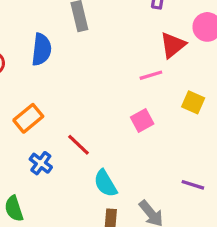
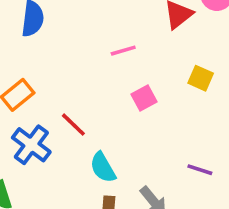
pink line: (151, 75) -> (123, 51), moved
blue cross: (41, 163) -> (31, 145), size x1.5

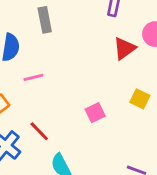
pink line: (123, 51) -> (33, 77), moved

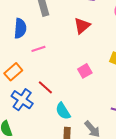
red triangle: (124, 48) -> (82, 26), moved

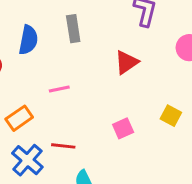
blue semicircle: (20, 28) -> (28, 40), moved
red line: (45, 87) -> (63, 146), turned -42

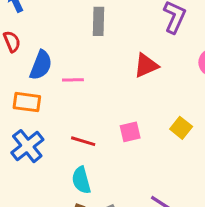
blue semicircle: (28, 40) -> (41, 65), moved
orange rectangle: (19, 118) -> (27, 102), turned 32
red line: (63, 146) -> (83, 141), moved

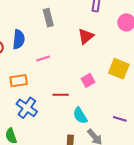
blue semicircle: (41, 65) -> (19, 39), moved
yellow square: (181, 128) -> (119, 69), size x1.5
cyan semicircle: (81, 180) -> (80, 116), moved

